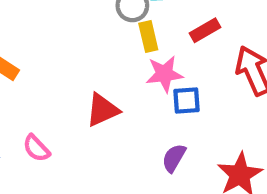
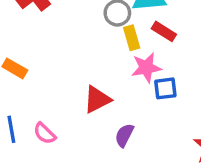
red rectangle: (205, 30) -> (164, 31), moved, turned 65
purple semicircle: (174, 158) -> (124, 135), moved

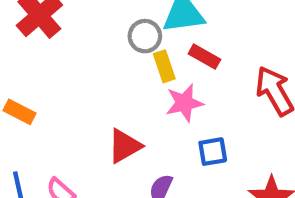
blue square: (165, 88) -> (213, 152), moved

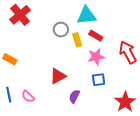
gray circle: (145, 36) -> (61, 29), moved
pink star: (184, 103) -> (96, 57), moved

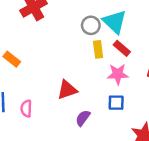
cyan triangle: (87, 16) -> (115, 22), turned 40
gray circle: (61, 29) -> (91, 25), moved
pink semicircle: (28, 97) -> (26, 108), turned 40

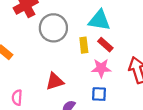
cyan triangle: (115, 22) -> (99, 20), turned -35
gray circle: (91, 25) -> (53, 28), moved, size x1.6

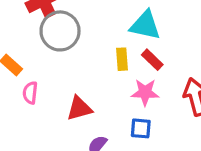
gray circle: (53, 28) -> (60, 31), moved
pink semicircle: (17, 98) -> (30, 93), moved

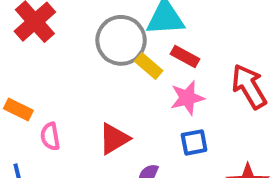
gray circle: (60, 31) -> (121, 40), moved
yellow rectangle: (122, 59) -> (149, 66), turned -30

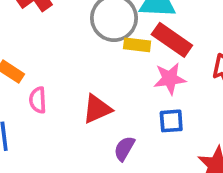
red rectangle: (185, 56) -> (172, 40), size x1.5
yellow rectangle: (149, 66) -> (137, 45), turned -40

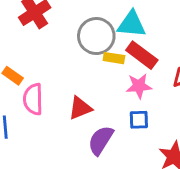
pink semicircle: (38, 100) -> (33, 99), size x1.5
purple semicircle: (124, 148) -> (101, 140), size x1.5

